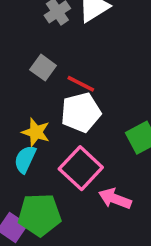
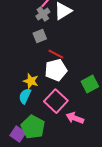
gray square: (43, 68) -> (40, 36), moved, turned 32
green pentagon: (39, 215) -> (33, 127), turned 30

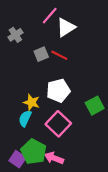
gray cross: (43, 14) -> (15, 35), moved
red line: (56, 54) -> (59, 55), moved
pink arrow: (75, 118) -> (54, 158), moved

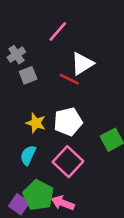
white triangle: (66, 27) -> (82, 64), moved
gray square: (41, 54) -> (28, 75), moved
yellow star: (32, 102) -> (36, 123), moved

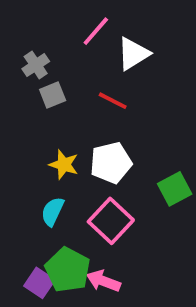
white triangle: (82, 64) -> (133, 54), moved

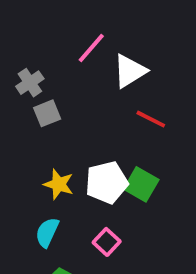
red line: (113, 101) -> (151, 119), moved
green square: (175, 189) -> (141, 184), moved, turned -32
pink square: (111, 221) -> (107, 242), size x0.6

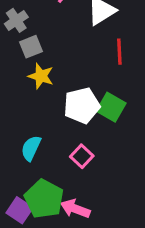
red line: (151, 119) -> (119, 52), turned 60
yellow star: (59, 184) -> (41, 76), moved

